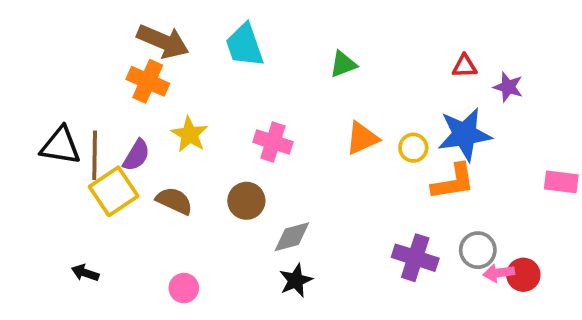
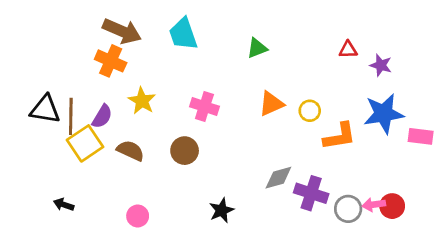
blue star: (465, 134) -> (384, 114), moved
gray diamond: (292, 237) -> (278, 178), moved
gray circle: (478, 250) -> (348, 209), moved

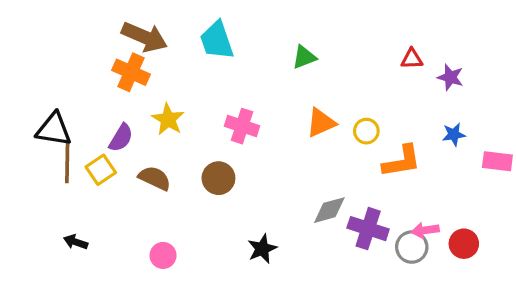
blue star: (384, 114) -> (454, 134), size x0.5
brown line: (71, 116) -> (67, 161), moved
yellow square: (85, 143) -> (101, 170), size x0.7
pink arrow: (374, 205) -> (425, 230), moved

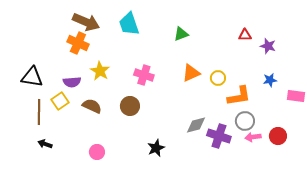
purple semicircle: (121, 138) -> (72, 82), turned 54
brown line: (67, 161) -> (39, 112), moved
red circle: (464, 244) -> (278, 136), moved
gray circle: (412, 247) -> (245, 121), moved

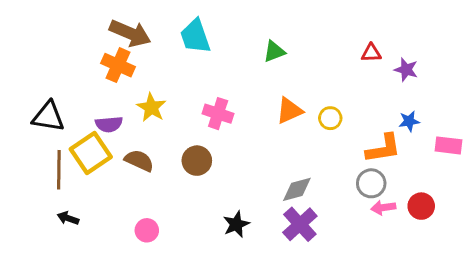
orange L-shape: (239, 96) -> (383, 148), moved
yellow square: (60, 101) -> (91, 153), size x1.5
purple cross: (219, 136) -> (300, 224), moved, turned 30

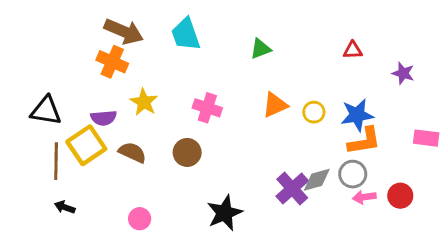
purple star: (406, 70) -> (403, 73), moved
blue star: (409, 121) -> (357, 115), moved, size x1.6
gray diamond: (297, 189) -> (317, 180), moved
black star: (236, 224) -> (225, 213), size x1.4
purple cross: (300, 224) -> (292, 188), moved

